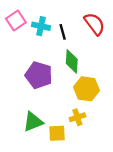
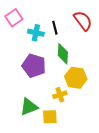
cyan cross: (41, 26) -> (36, 33), moved
yellow cross: (77, 117) -> (60, 95), moved

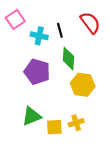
yellow cross: (60, 95) -> (76, 123), moved

